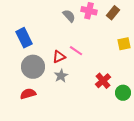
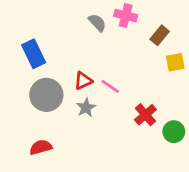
brown rectangle: (113, 13) -> (160, 35), moved
pink line: (76, 51) -> (110, 86), moved
red semicircle: (28, 94) -> (41, 147), moved

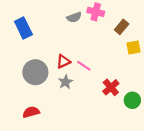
gray semicircle: (97, 23) -> (74, 17), turned 112
blue rectangle: (34, 54) -> (23, 28), moved

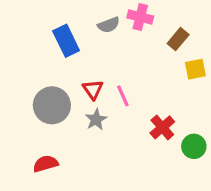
blue rectangle: (23, 28) -> (66, 41), moved
red triangle: (63, 61) -> (93, 90), turned -40
pink line: (84, 66) -> (123, 96), turned 32

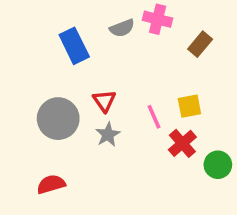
yellow square: (195, 69) -> (189, 106), moved
pink line: (123, 96) -> (154, 117), moved

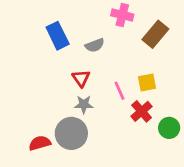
gray semicircle: (122, 28) -> (95, 45), moved
brown rectangle: (200, 44) -> (155, 34), size x1.4
gray circle: (58, 119) -> (71, 133), moved
gray star: (108, 135) -> (84, 104), turned 30

